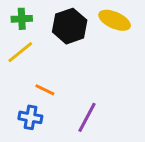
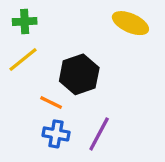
black hexagon: (70, 26) -> (79, 74), moved
blue cross: (30, 117) -> (56, 134), moved

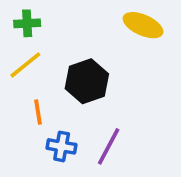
orange line: (51, 103) -> (38, 112), moved, turned 55

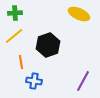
purple line: (109, 146) -> (83, 81), moved

